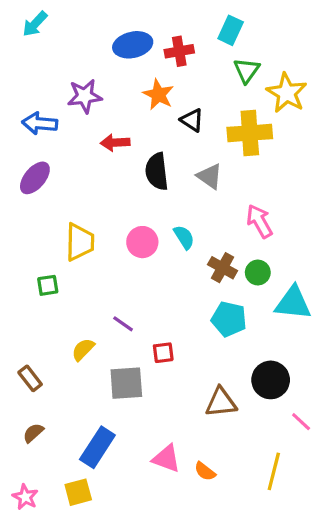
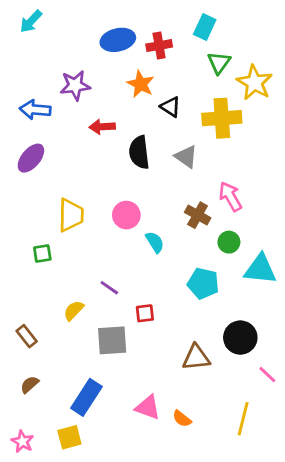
cyan semicircle: (184, 237) -> (155, 242), moved
brown cross: (223, 268) -> (198, 215), moved

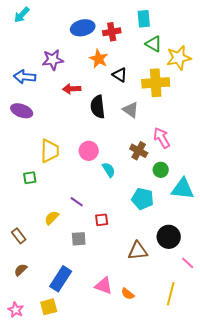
cyan rectangle: (205, 27) -> (144, 19), turned -30
green triangle: (219, 63) -> (154, 44), turned -36
yellow star: (255, 83) -> (179, 58), turned 30
purple ellipse: (31, 158) -> (22, 111), turned 70
gray square: (112, 340) -> (79, 239), size x0.7

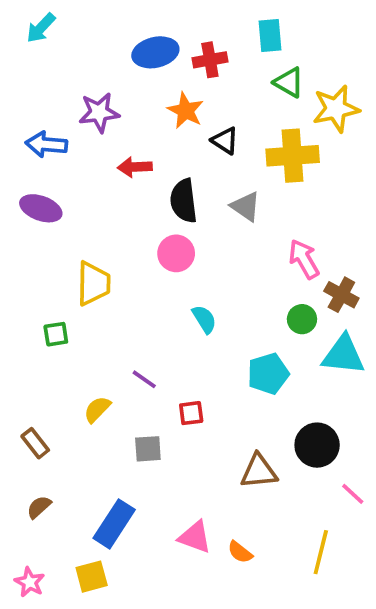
pink circle: (89, 151) -> (176, 253), moved
brown cross: (139, 151) -> (341, 295), moved
cyan pentagon: (143, 199) -> (268, 374), turned -30

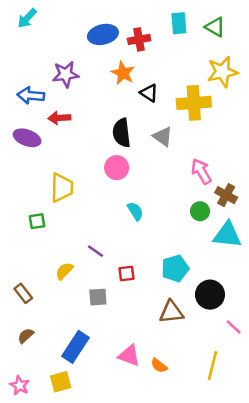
green triangle: (289, 82) -> (215, 27), moved
red arrow: (135, 167) -> (59, 118), moved
cyan pentagon: (268, 374) -> (175, 268), moved

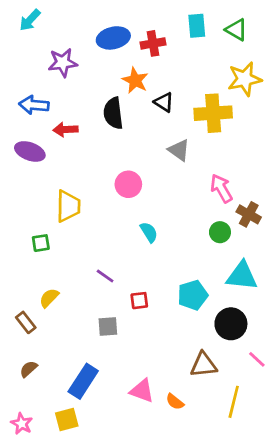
purple star: (66, 74) -> (63, 63), moved
black semicircle: (122, 133) -> (113, 113), moved
cyan triangle: (227, 235) -> (242, 276), moved
yellow semicircle: (64, 271) -> (49, 298), moved
brown triangle: (171, 312) -> (204, 365), moved

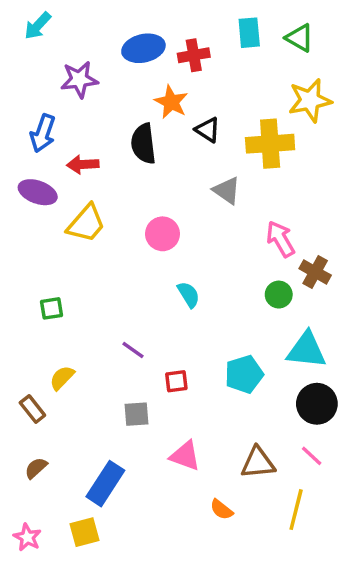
blue arrow: (34, 105) -> (43, 133), turned -76
yellow trapezoid: (68, 206) -> (86, 223), moved, turned 40
black circle: (231, 324) -> (317, 404), moved
pink line: (257, 359) -> (312, 456), moved
pink triangle: (142, 391) -> (185, 456), moved

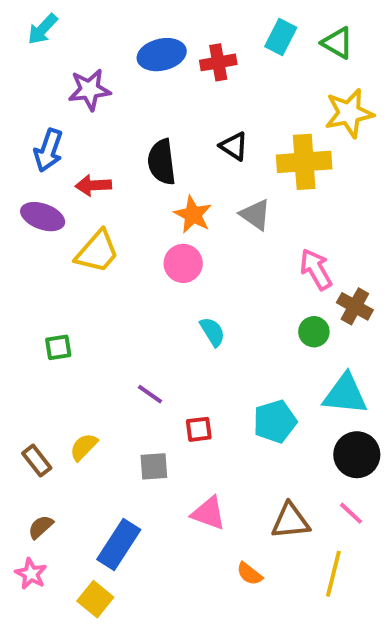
cyan rectangle: (249, 33) -> (281, 37), turned 32
orange star: (171, 102) -> (193, 215), moved
yellow semicircle: (62, 378) -> (84, 447), moved
yellow square: (84, 532) -> (95, 599), turned -36
pink star: (27, 537) -> (31, 574), moved

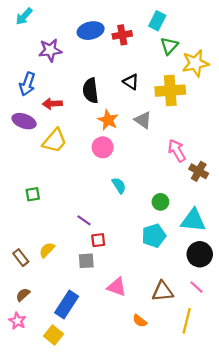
green triangle: (337, 43) -> (169, 46), moved, turned 42
green circle: (314, 332) -> (160, 202), moved
red square: (199, 429) -> (98, 240), moved

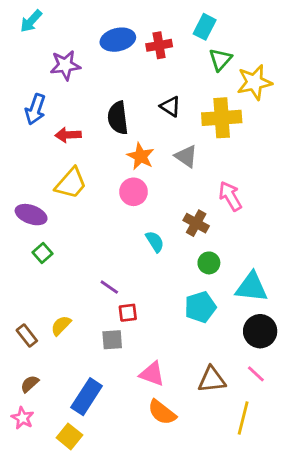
purple ellipse: (24, 121) -> (31, 215), moved
brown cross: (199, 171) -> (196, 223), moved
green square: (33, 194) -> (42, 253), turned -32
orange semicircle: (140, 321) -> (162, 412), moved, size x1.5

